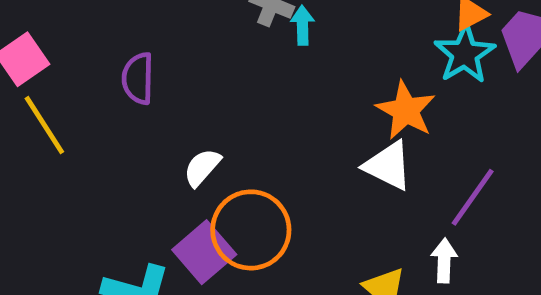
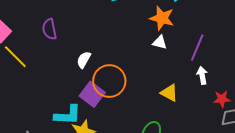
white triangle: (388, 166) -> (160, 42), size x0.7
white arrow: (444, 261) -> (202, 75), moved

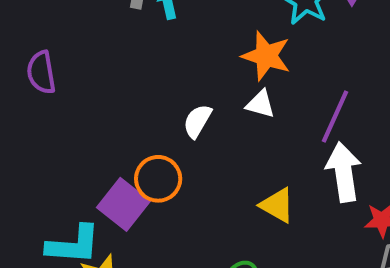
white semicircle: (84, 60) -> (197, 121), moved
white arrow: (202, 75) -> (344, 172), size x1.6
orange circle: (109, 81) -> (158, 179), size x0.7

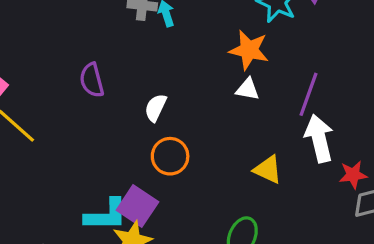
purple semicircle: (41, 72) -> (92, 80), moved
white semicircle: (197, 121) -> (156, 108), moved
purple square: (123, 204) -> (137, 206), moved

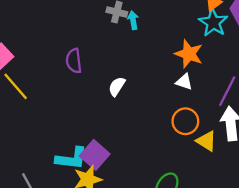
orange circle: (170, 156) -> (185, 121), moved
yellow triangle: (268, 170) -> (206, 141), moved

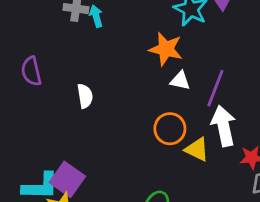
white triangle: (184, 82) -> (180, 81), moved
white semicircle: (117, 86) -> (85, 96), turned 144

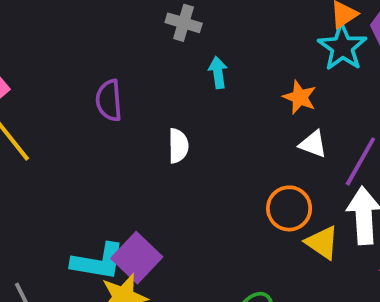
cyan arrow: (96, 16) -> (218, 72), moved
orange star: (166, 49) -> (300, 97), size x0.7

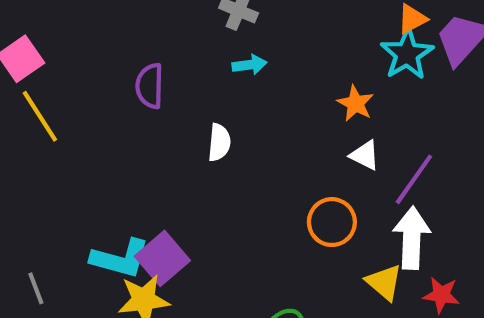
cyan arrow: (218, 72) -> (250, 65), moved, turned 84
yellow triangle: (322, 243) -> (384, 282), moved

